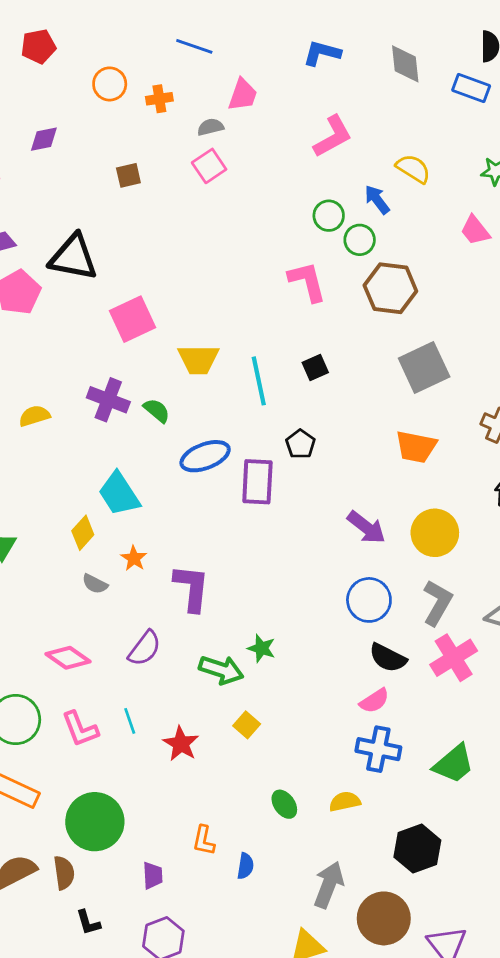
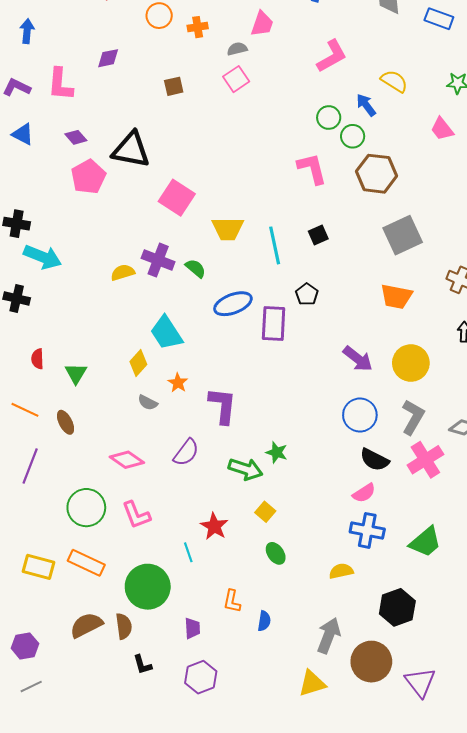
pink square: (132, 319) -> (177, 198), turned -32
yellow semicircle: (34, 416) -> (123, 273), moved
cyan line: (130, 721) -> (188, 552), moved
green ellipse: (284, 804) -> (276, 553), moved

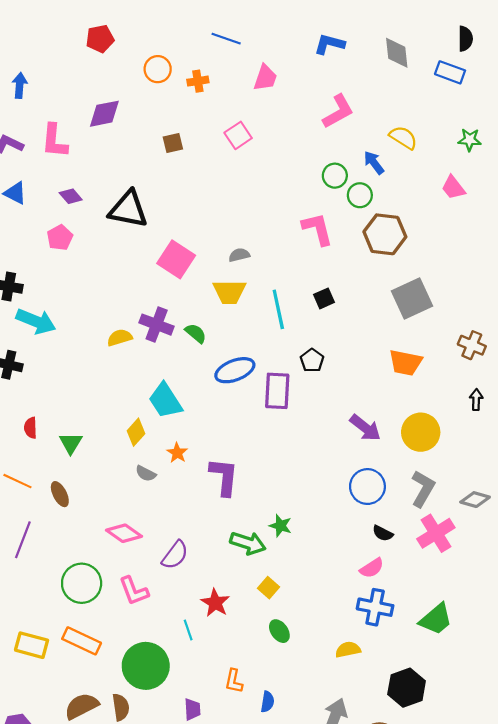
gray semicircle: (237, 49) -> (239, 255), moved
purple diamond: (108, 58) -> (104, 114), size x1.4
pink pentagon: (88, 177) -> (60, 238), moved, size x0.7
purple semicircle: (186, 452) -> (175, 555), moved
black semicircle: (374, 460) -> (383, 533), size x0.7

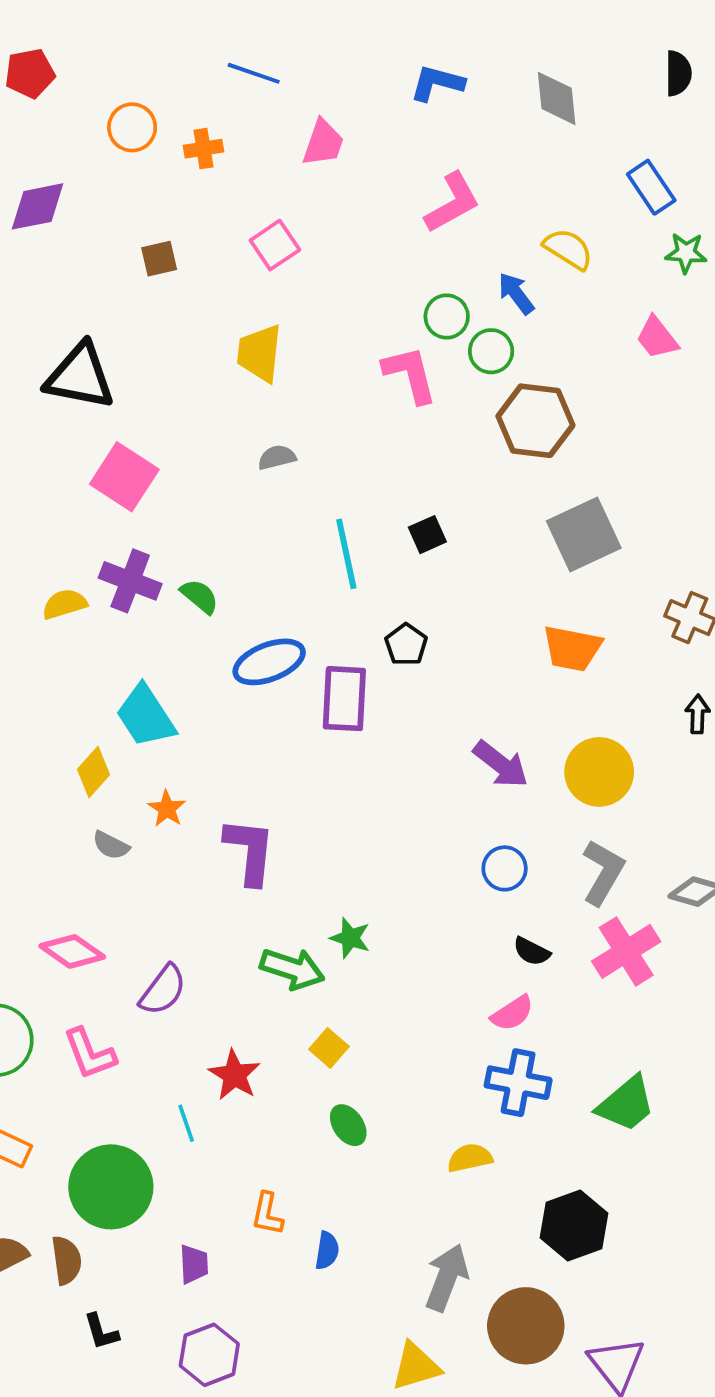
blue rectangle: (450, 72) -> (651, 187), moved, turned 36
pink L-shape: (317, 229) -> (410, 374), moved
pink square: (176, 259) -> (124, 477), moved
yellow trapezoid: (229, 292) -> (259, 353), moved, turned 96
blue circle: (367, 487) -> (505, 868), size x0.7

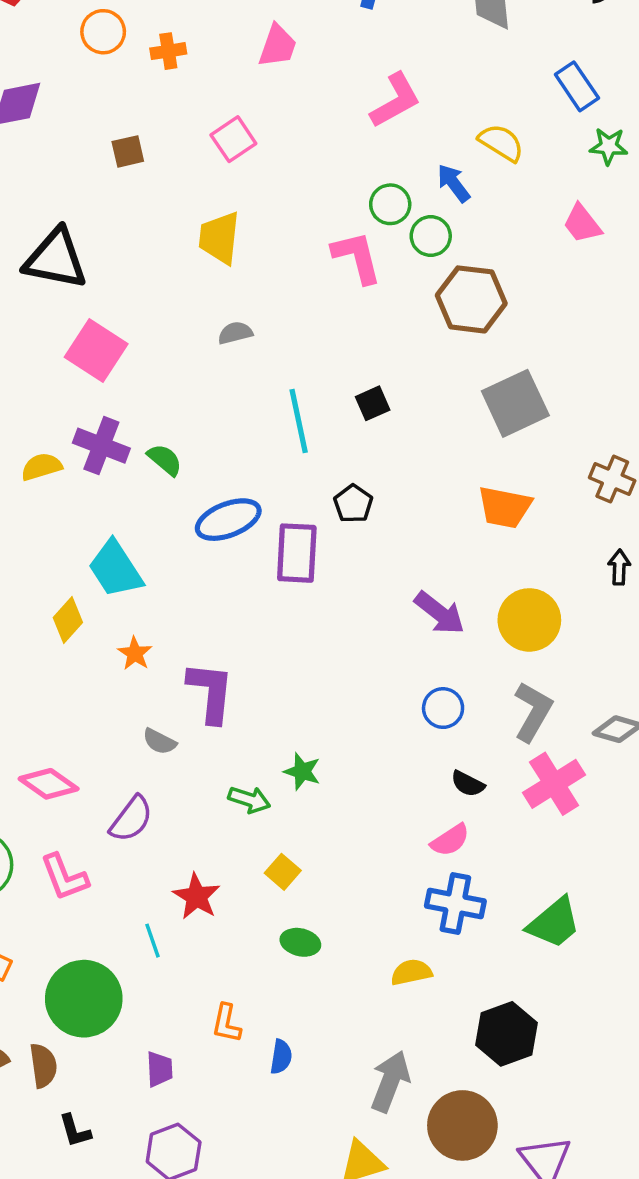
gray semicircle: (111, 845) -> (159, 742), moved
green arrow: (292, 969) -> (249, 800), size x0.7
green ellipse: (348, 1125) -> (300, 942), turned -42

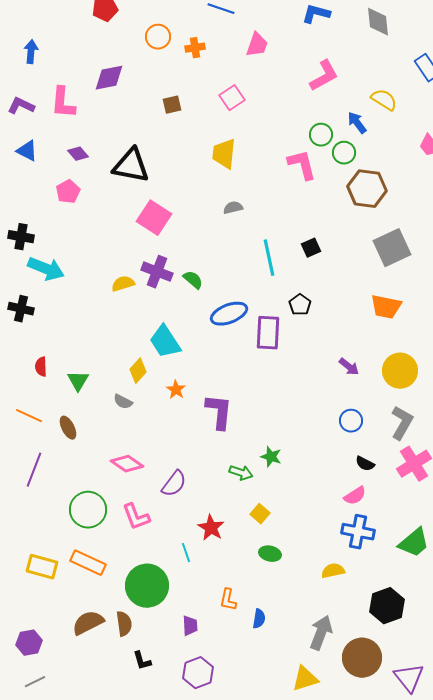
purple arrow: (440, 613) -> (349, 367), size x0.7
gray semicircle: (159, 742) -> (123, 402), moved

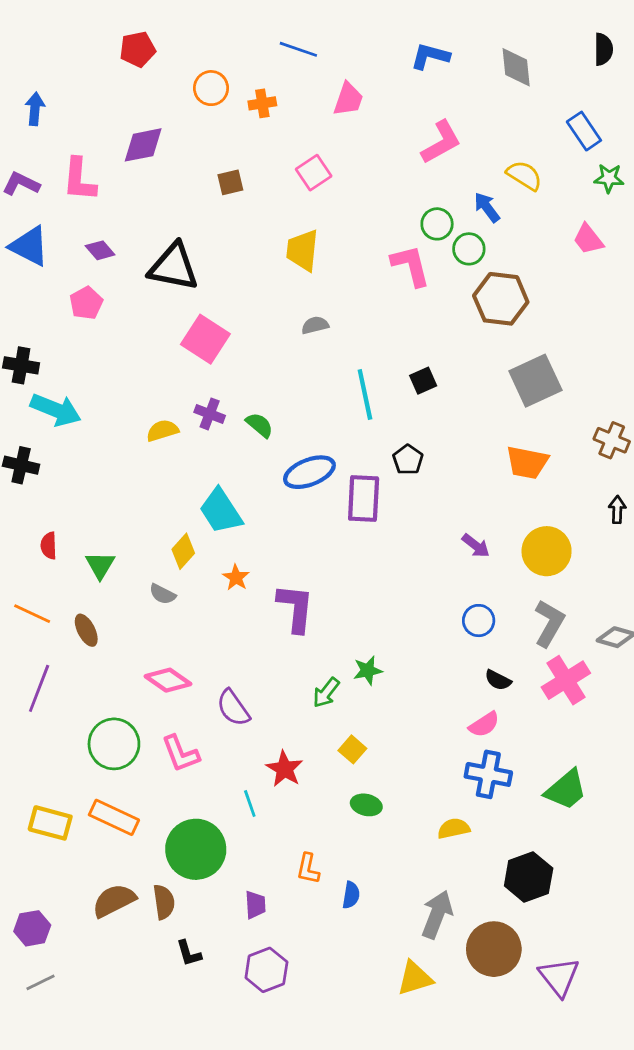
blue triangle: (27, 151) -> (29, 246), size x1.4
purple cross: (157, 272) -> (210, 414), size x0.7
green star: (271, 457) -> (368, 670), turned -30
green arrow: (241, 473) -> (326, 693), turned 110
purple semicircle: (174, 484) -> (233, 708), turned 108

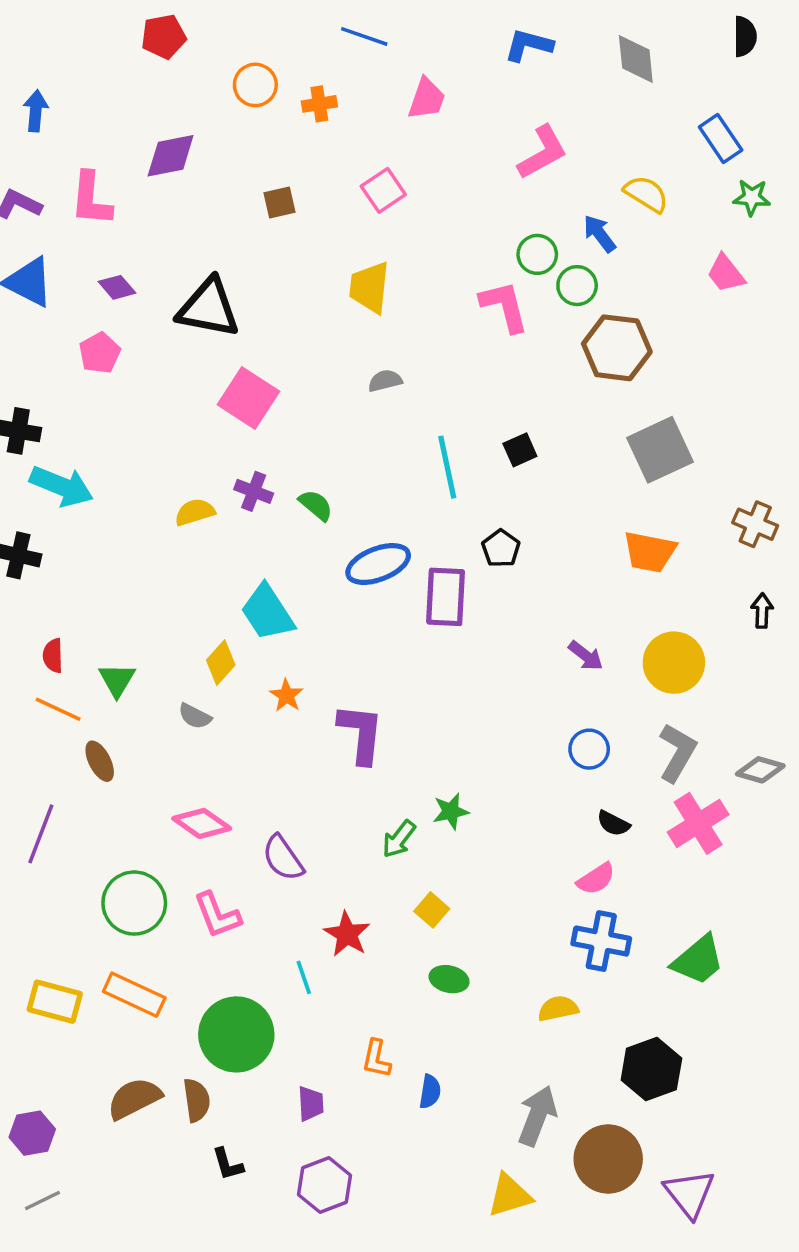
orange line: (32, 614) -> (58, 709), moved

